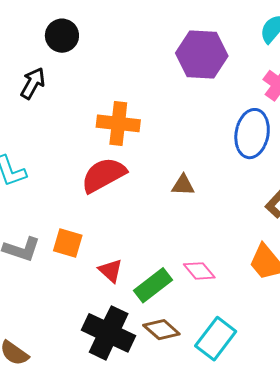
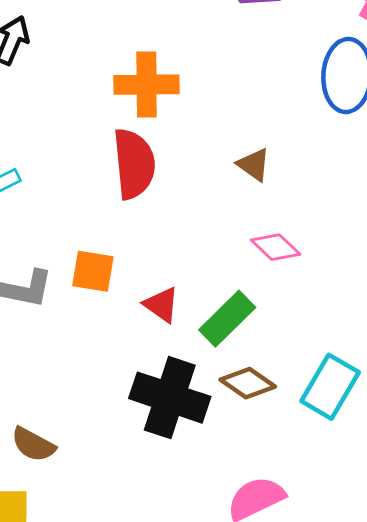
red semicircle: (104, 175) -> (134, 164), turned 120
brown triangle: (183, 185) -> (254, 165), turned 40
pink diamond: (199, 271) -> (276, 247), moved

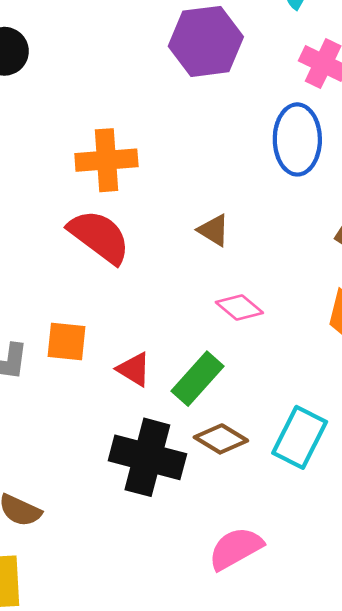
red semicircle: (134, 164) -> (99, 237), turned -44

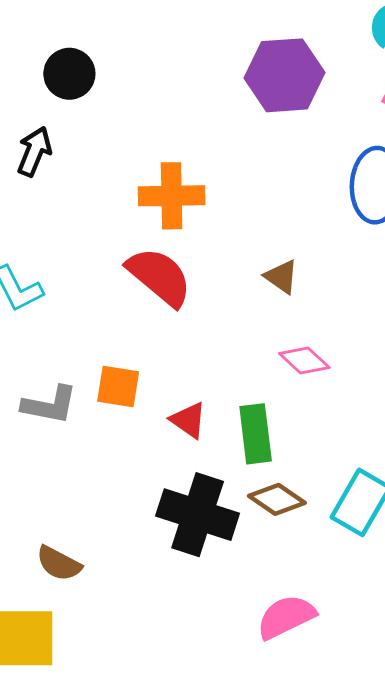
green rectangle: (197, 379) -> (256, 434), turned -52

